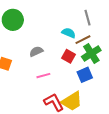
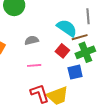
cyan semicircle: (69, 33) -> (67, 28), size x1.5

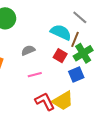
gray line: (88, 16) -> (80, 17), turned -35
brown line: (80, 37) -> (75, 39), turned -42

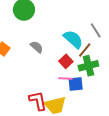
gray semicircle: (28, 50) -> (37, 47), turned 48
pink line: (35, 75) -> (65, 78), moved

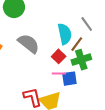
cyan semicircle: (73, 39) -> (65, 34), turned 40
gray semicircle: (37, 47) -> (29, 44), size x1.6

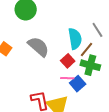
green cross: (81, 60) -> (90, 65), turned 30
blue square: (69, 79) -> (78, 84), turned -35

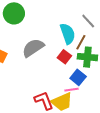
gray semicircle: (38, 47) -> (33, 48), turned -65
pink line: (67, 78) -> (71, 90), moved

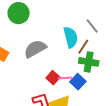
red square: (64, 57) -> (53, 78), moved
pink line: (71, 90) -> (65, 78), moved

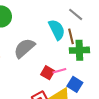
brown line: (83, 47) -> (71, 36), turned -35
blue square: (78, 82) -> (75, 84), moved

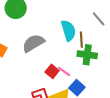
gray line: (76, 14) -> (99, 19), moved
pink line: (59, 71) -> (64, 71), turned 40

